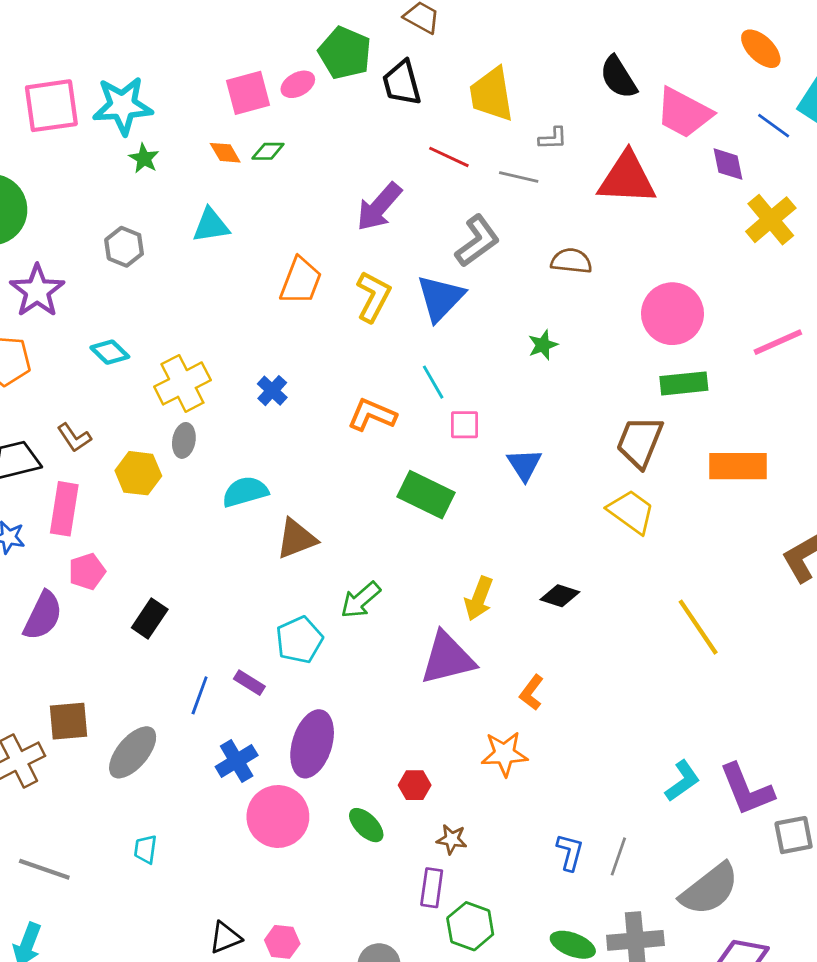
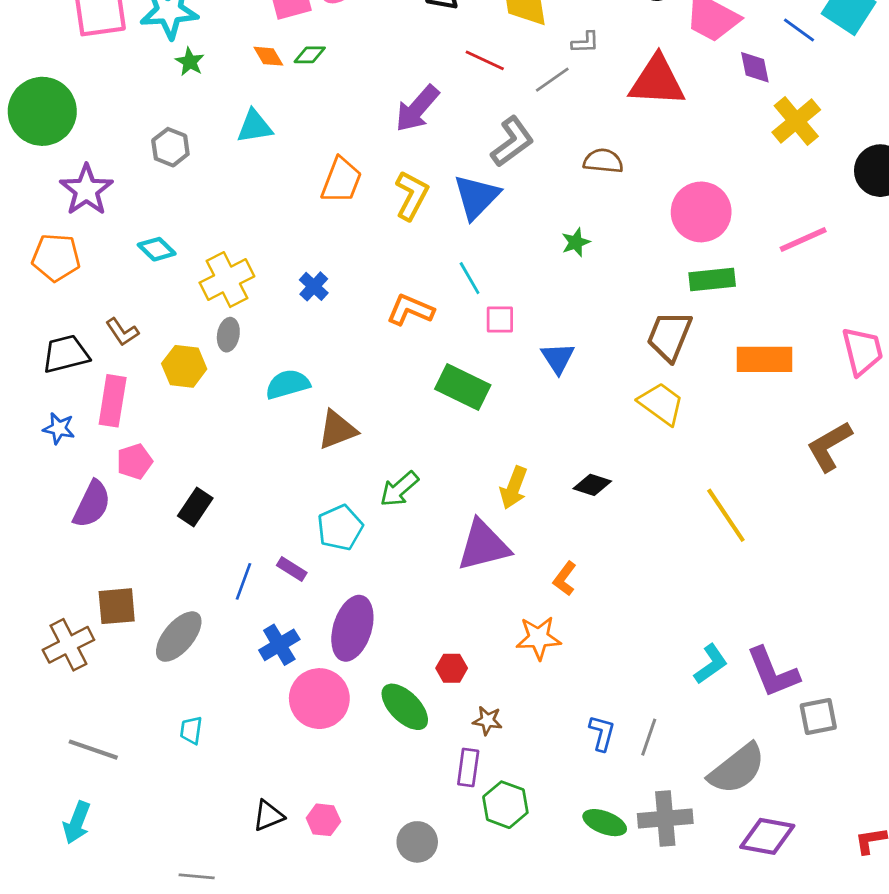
gray line: (519, 177) -> (552, 80), turned -48
green ellipse: (366, 825) -> (405, 707), size x1.4

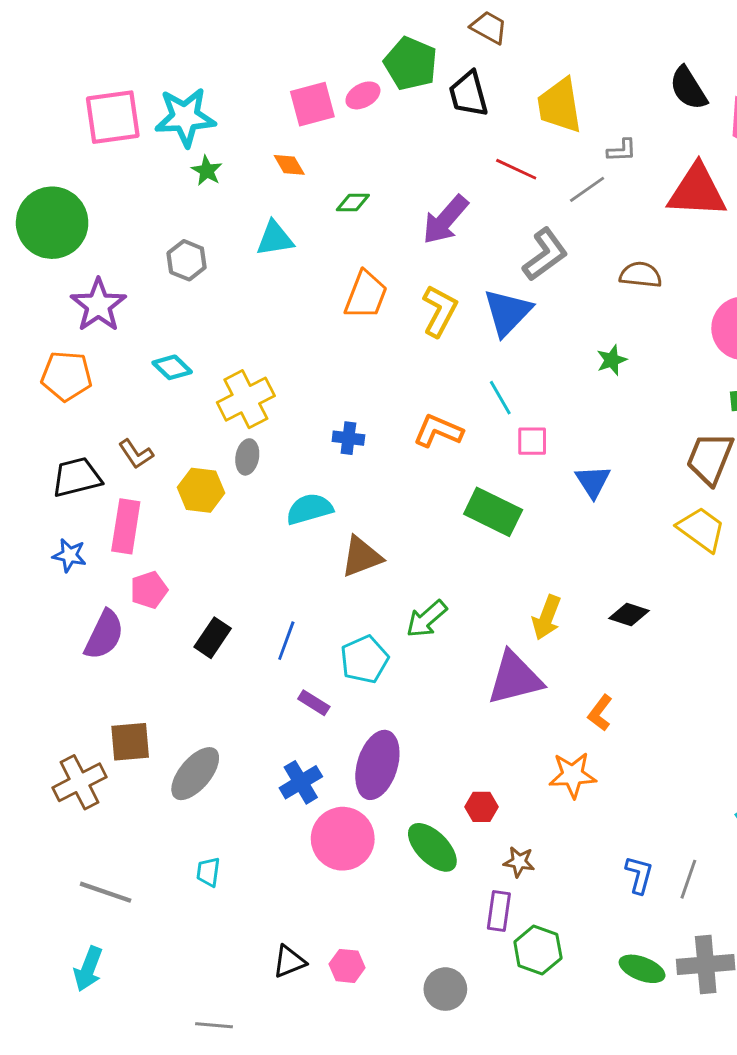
green diamond: (310, 55) -> (353, 202), moved
blue cross: (314, 286) -> (348, 438), moved, turned -36
blue line: (244, 581) -> (286, 641), moved

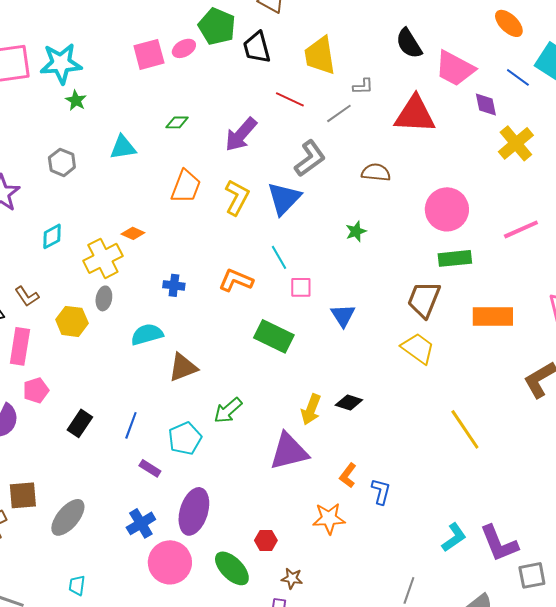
orange diamond: (289, 165) -> (133, 233), moved, turned -35
cyan diamond: (172, 367) -> (52, 236), turned -72
black diamond: (629, 615) -> (349, 402), moved
blue L-shape: (639, 875) -> (381, 491), moved

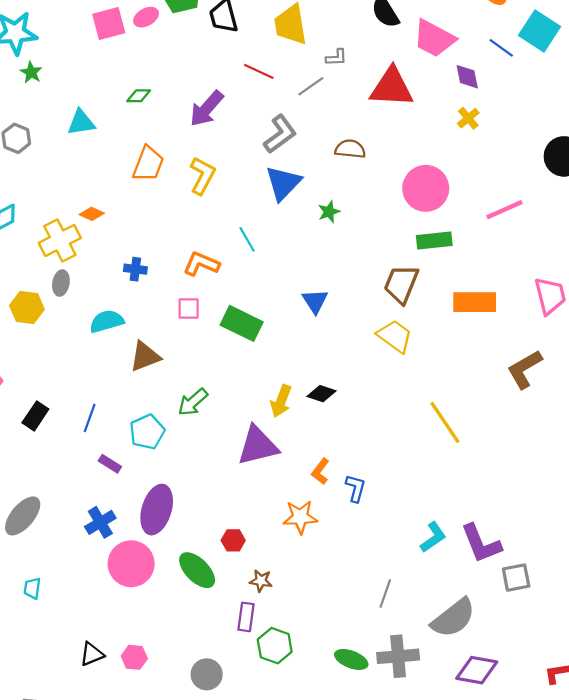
yellow cross: (516, 143) -> (468, 118), moved, size x0.6
blue triangle: (284, 198) -> (283, 183), moved
pink square: (301, 287) -> (189, 309), moved

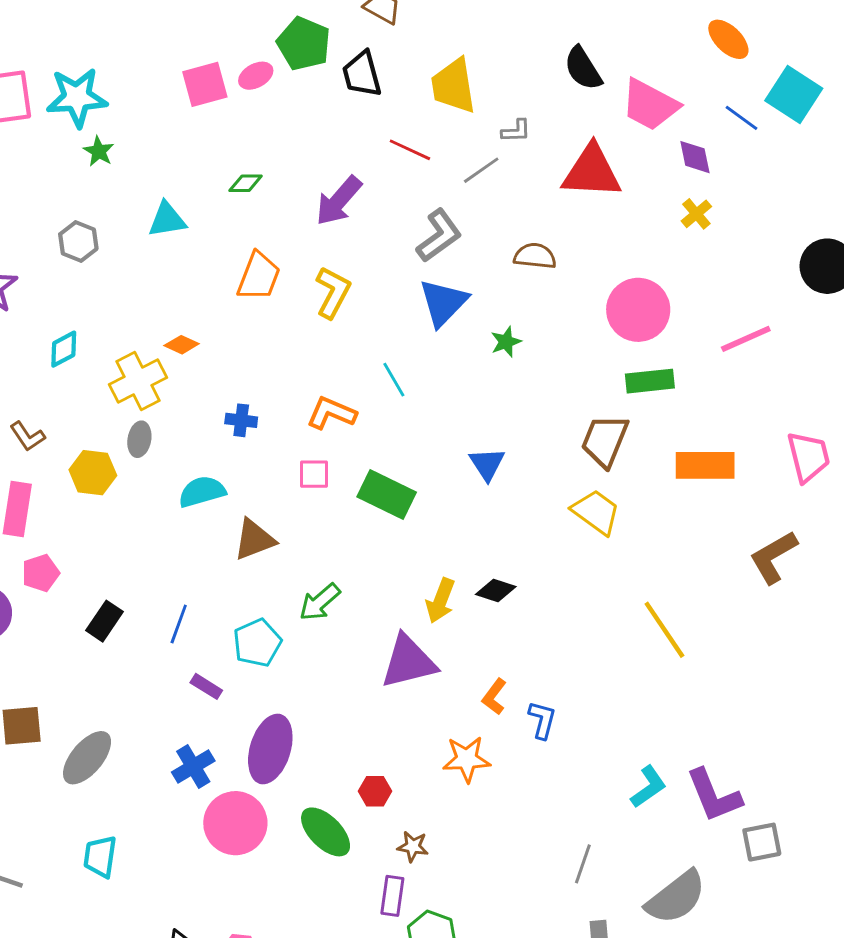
cyan trapezoid: (32, 588) -> (100, 857), size x1.4

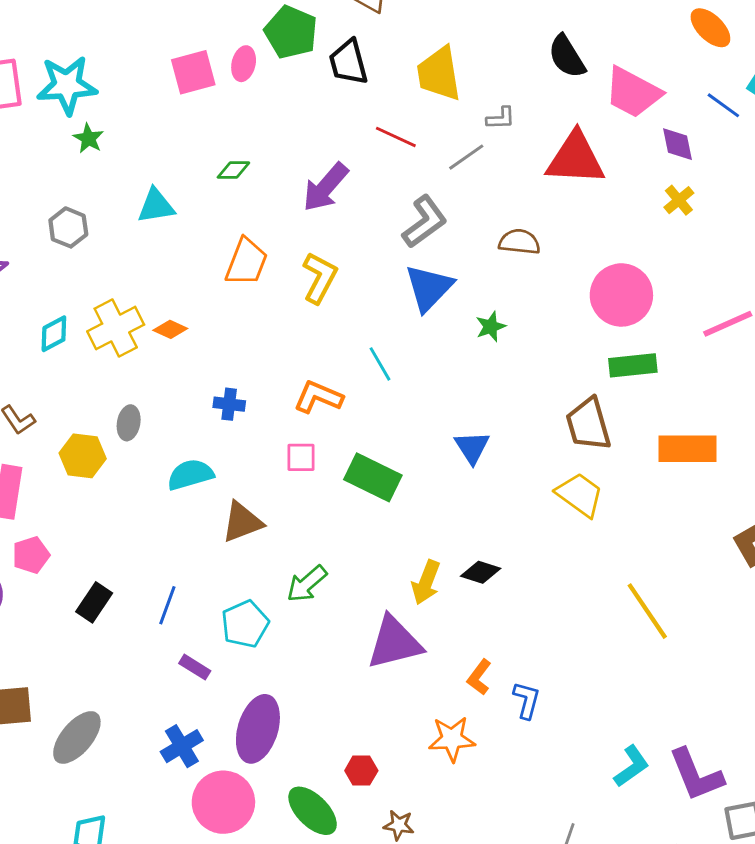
pink ellipse: (256, 76) -> (244, 64), turned -48
yellow cross: (138, 381) -> (116, 328), moved
brown trapezoid: (605, 441) -> (588, 424), turned -38

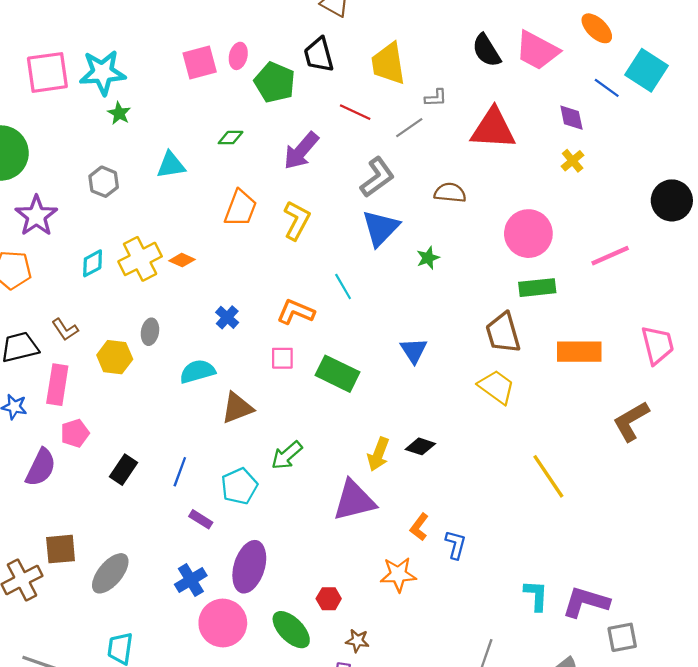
green pentagon: (291, 32) -> (275, 82), moved
pink trapezoid: (633, 92) -> (537, 50), moved
blue cross: (229, 404) -> (227, 317), turned 35
cyan L-shape: (631, 766) -> (536, 595), turned -52
purple L-shape: (696, 775) -> (586, 602), turned 129

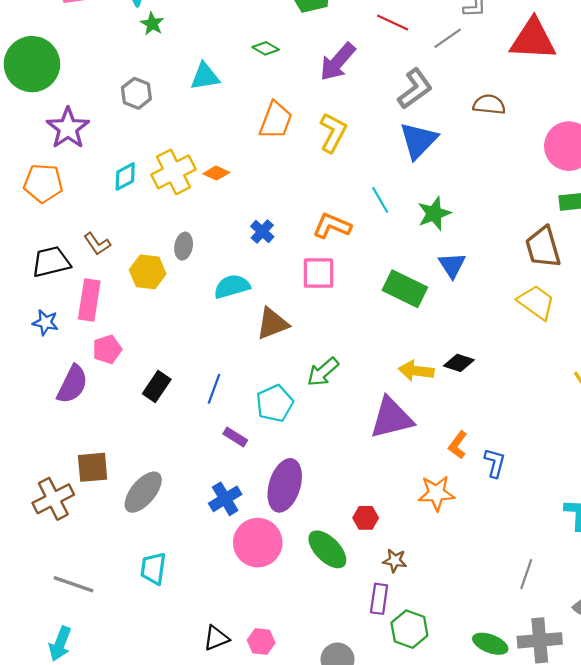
green diamond: (231, 138) -> (266, 48), turned 30
green star: (428, 258) -> (434, 213), moved, size x1.4
pink square: (282, 358) -> (318, 273), size x1.4
green rectangle: (338, 374) -> (405, 289), moved
yellow arrow: (378, 454) -> (416, 371), turned 76

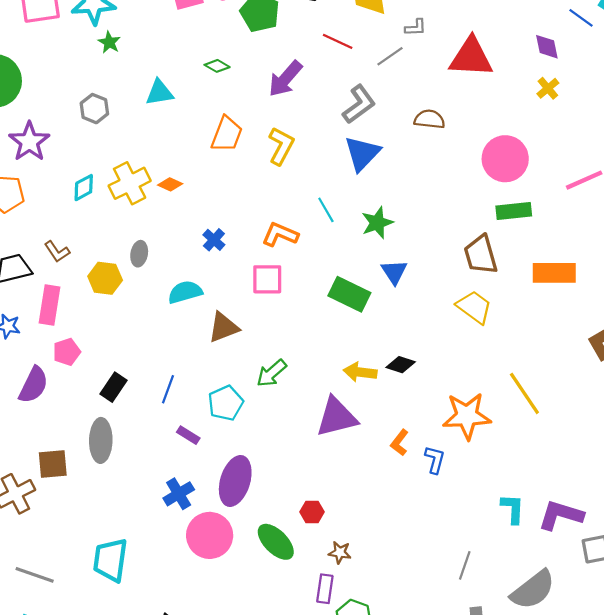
gray ellipse: (143, 492) -> (101, 440), moved, turned -39
orange star: (436, 493) -> (467, 416), moved, size x1.4
cyan trapezoid: (153, 568) -> (110, 560), size x1.4

